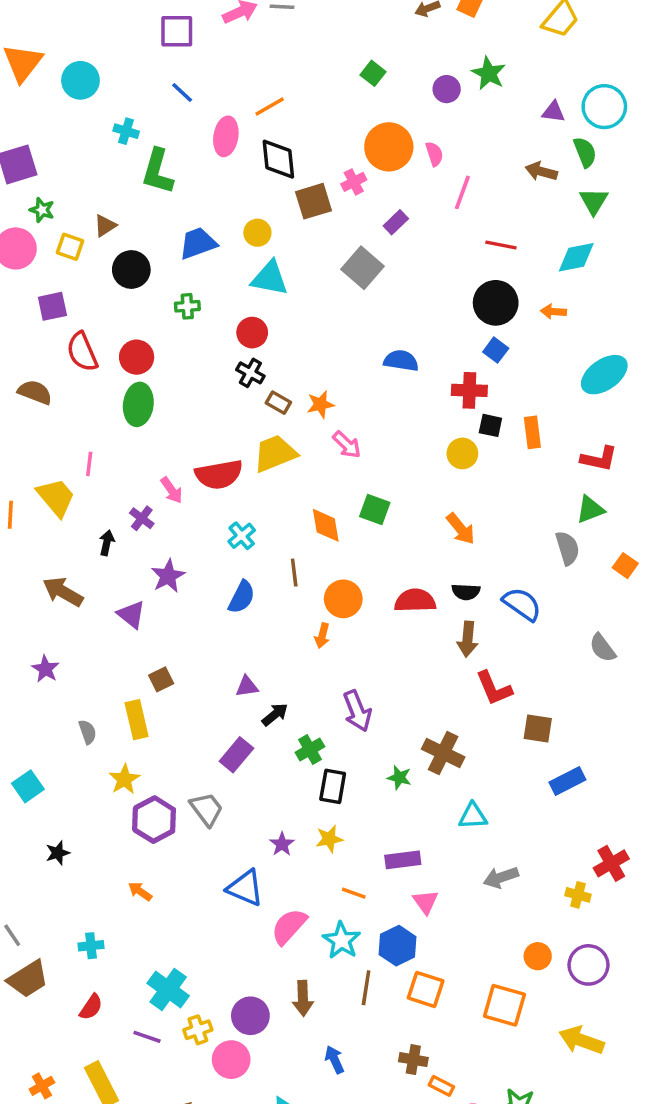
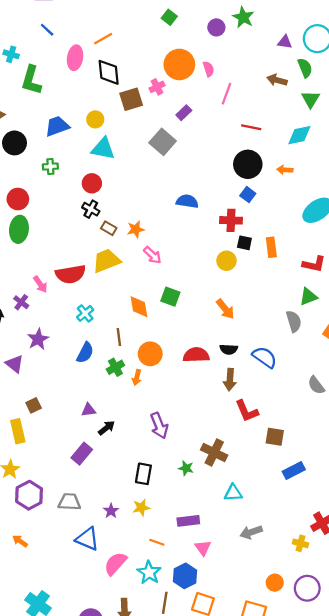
green cross: (310, 749) -> (115, 367), moved
gray trapezoid: (207, 809) -> (69, 502), moved, turned -50

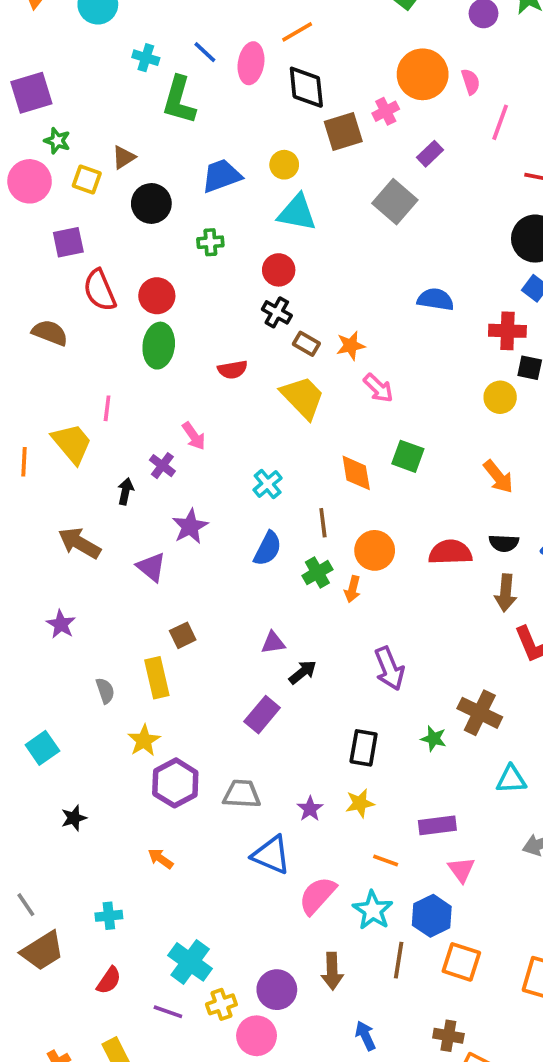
blue line: (47, 30) -> (205, 52), moved
yellow trapezoid: (106, 261) -> (303, 397), turned 68
red semicircle: (71, 274) -> (233, 370), moved, size x0.6

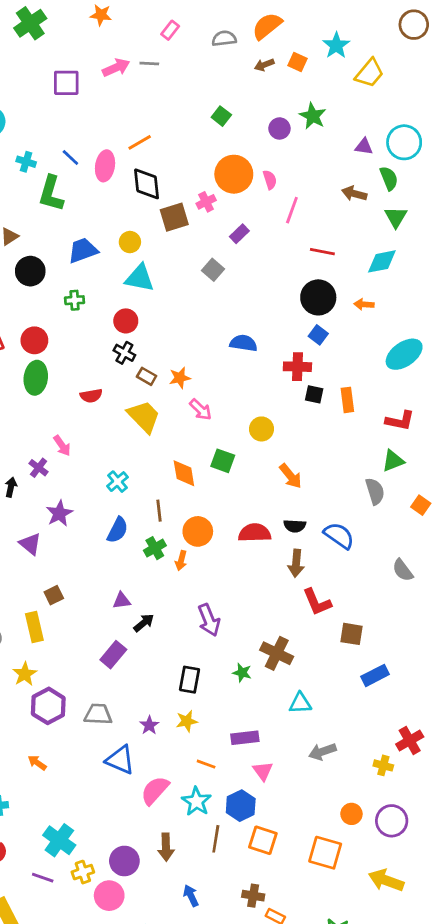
gray square: (395, 202) -> (213, 270), size x0.7
yellow circle: (500, 397) -> (261, 429), moved

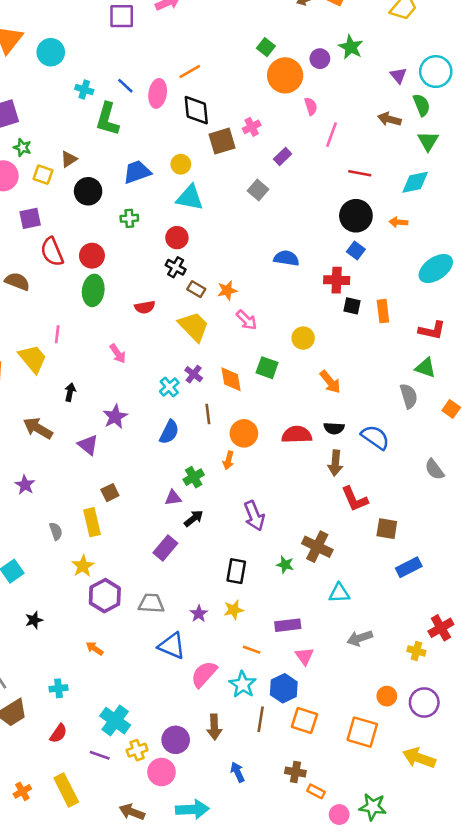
purple triangle: (364, 146) -> (398, 75), turned 42
orange circle: (234, 174) -> (285, 75), moved
green triangle: (393, 461) -> (425, 368), turned 40
purple cross: (39, 468) -> (194, 374), moved
green cross: (155, 548) -> (194, 477), moved

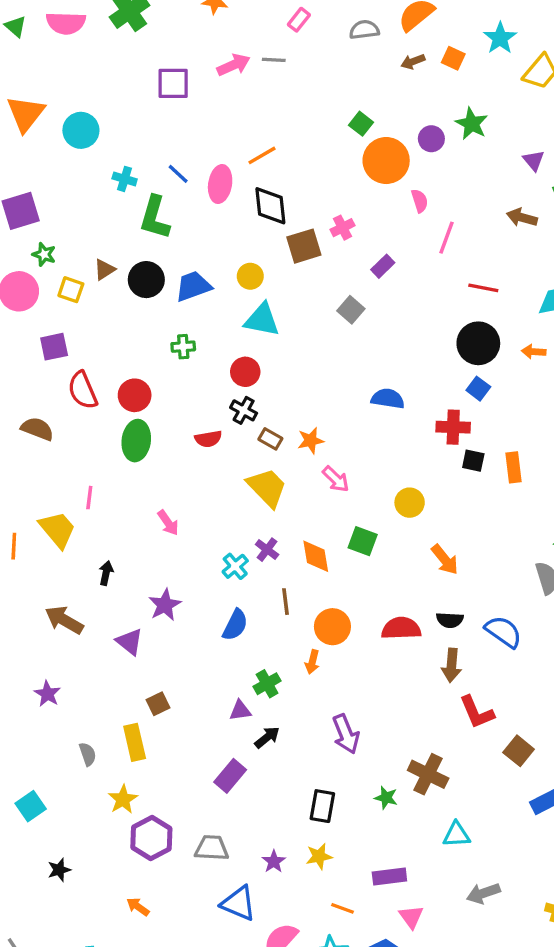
black circle: (88, 191) -> (146, 280), moved
red semicircle: (145, 307) -> (208, 439), moved
brown square: (387, 529) -> (519, 751), turned 30

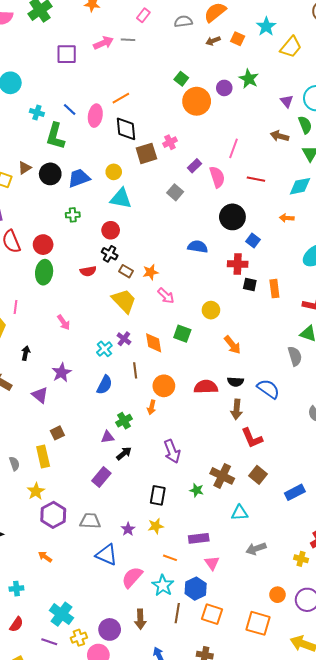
pink semicircle: (420, 201) -> (217, 177), moved, size x1.5
black circle: (478, 343) -> (232, 217), moved
brown square: (519, 751) -> (258, 475), moved

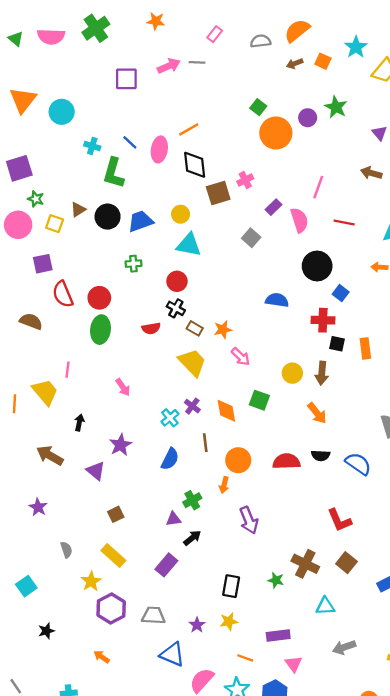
brown arrow: (237, 409) -> (322, 373), moved
purple arrow: (172, 451) -> (249, 520), moved
yellow rectangle: (43, 456) -> (113, 556), moved, turned -35

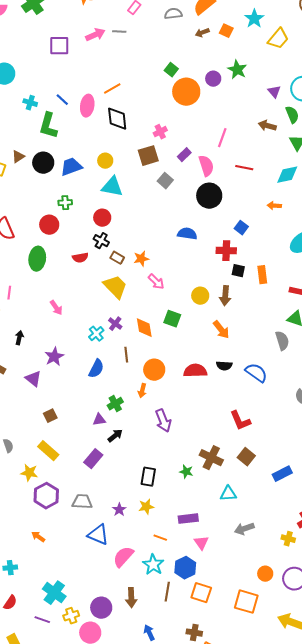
brown square: (218, 193) -> (148, 156), moved
black circle: (317, 266) -> (209, 196), moved
red circle: (99, 298) -> (49, 225), moved
yellow star: (91, 581) -> (29, 473), turned -30

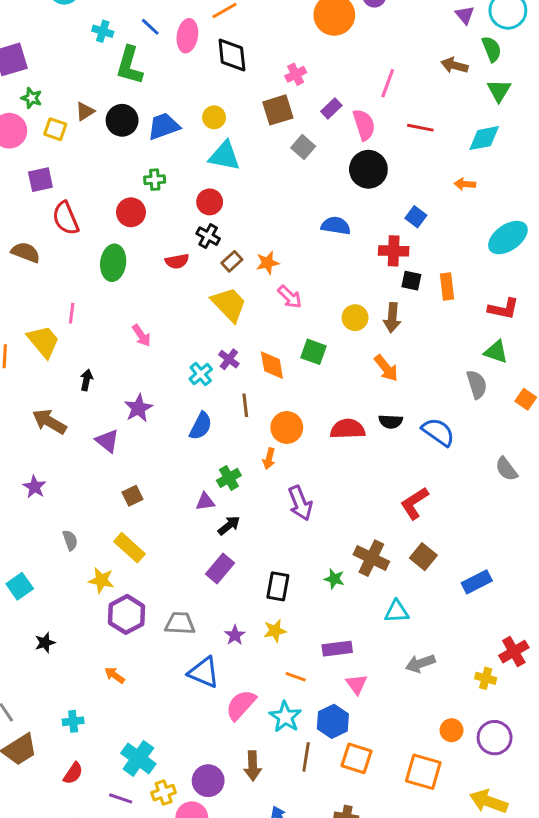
brown rectangle: (117, 258) -> (232, 261), turned -72
red L-shape: (240, 421) -> (414, 503), turned 80
purple rectangle: (93, 459) -> (220, 568), moved

